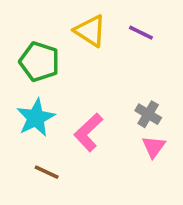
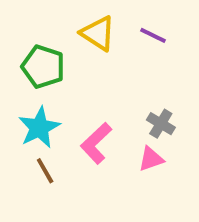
pink triangle: (154, 147) -> (151, 159), moved, turned 35
brown line: (47, 172) -> (45, 171), moved, turned 35

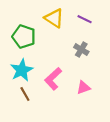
gray cross: (161, 124) -> (81, 50), moved

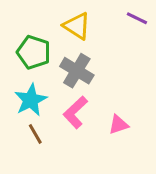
purple line: (85, 19) -> (137, 18), moved
gray cross: (81, 50) -> (77, 71), moved, size x1.5

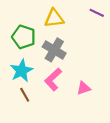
yellow triangle: (77, 26) -> (54, 18), turned -40

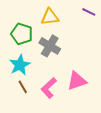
pink L-shape: (53, 79) -> (49, 88), moved
pink triangle: (84, 88) -> (77, 81), size x1.5

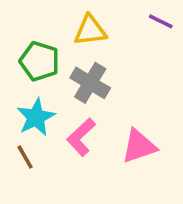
brown line: (23, 87) -> (25, 157), moved
pink L-shape: (49, 88) -> (81, 137), moved

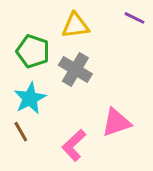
pink L-shape: (81, 137) -> (74, 145), moved

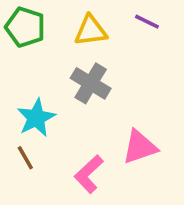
purple line: (134, 18) -> (147, 22), moved
green pentagon: (33, 51) -> (25, 27), moved

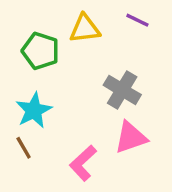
green pentagon: (25, 27) -> (41, 51), moved
gray cross: (91, 83) -> (122, 90), moved

